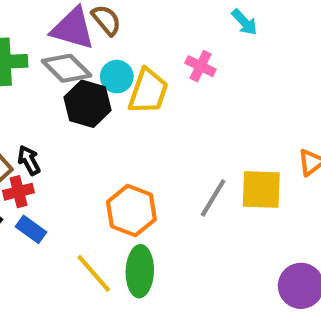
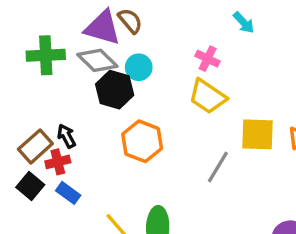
yellow trapezoid: (148, 91) -> (208, 97), moved, turned 105
yellow square: (261, 190) -> (257, 134), moved
orange hexagon: (131, 211) -> (142, 141), moved

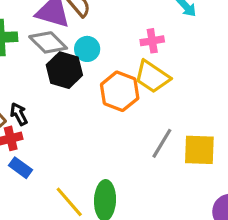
pink cross: (208, 59) -> (152, 41), turned -35
yellow square: (257, 134) -> (199, 150), moved
orange hexagon: (142, 141) -> (120, 91), moved

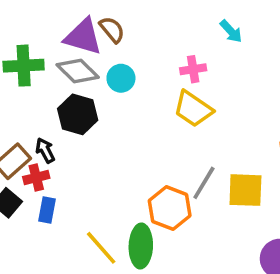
black hexagon: (64, 70) -> (78, 114), moved
orange hexagon: (120, 91) -> (170, 208), moved
blue rectangle: (20, 168) -> (47, 210), turned 65

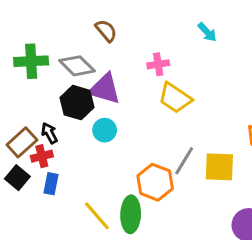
purple triangle: (83, 37) -> (105, 89), moved
pink cross: (193, 69) -> (158, 64), moved
cyan circle: (121, 78) -> (105, 130), moved

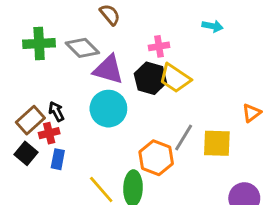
cyan arrow: (207, 32) -> (212, 26), moved, turned -36
black hexagon: (77, 103) -> (150, 78), moved
cyan circle: (105, 130) -> (108, 109), size x1.6

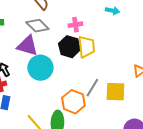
gray diamond: (82, 48) -> (37, 26), moved
purple triangle: (108, 70) -> (27, 46), moved
yellow trapezoid: (175, 78) -> (86, 47), turned -130

